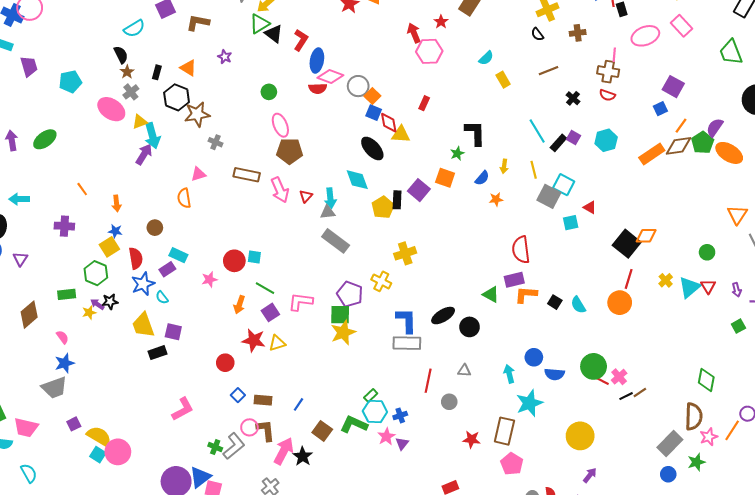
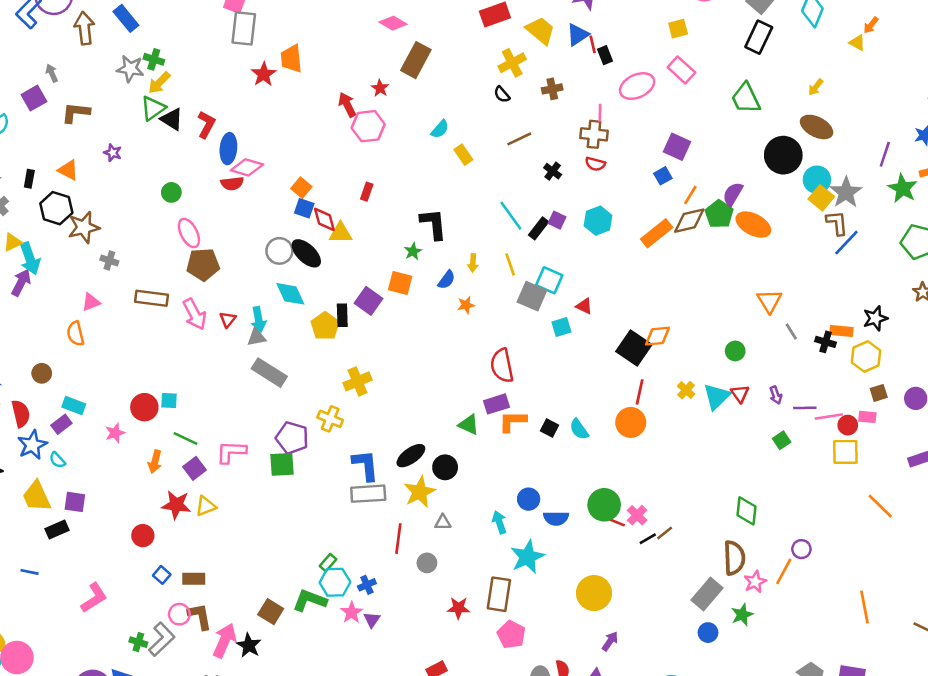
gray circle: (358, 86) -> (279, 251), moved
yellow star: (343, 332) -> (420, 492), moved
blue line: (299, 404) -> (30, 572), moved, turned 72

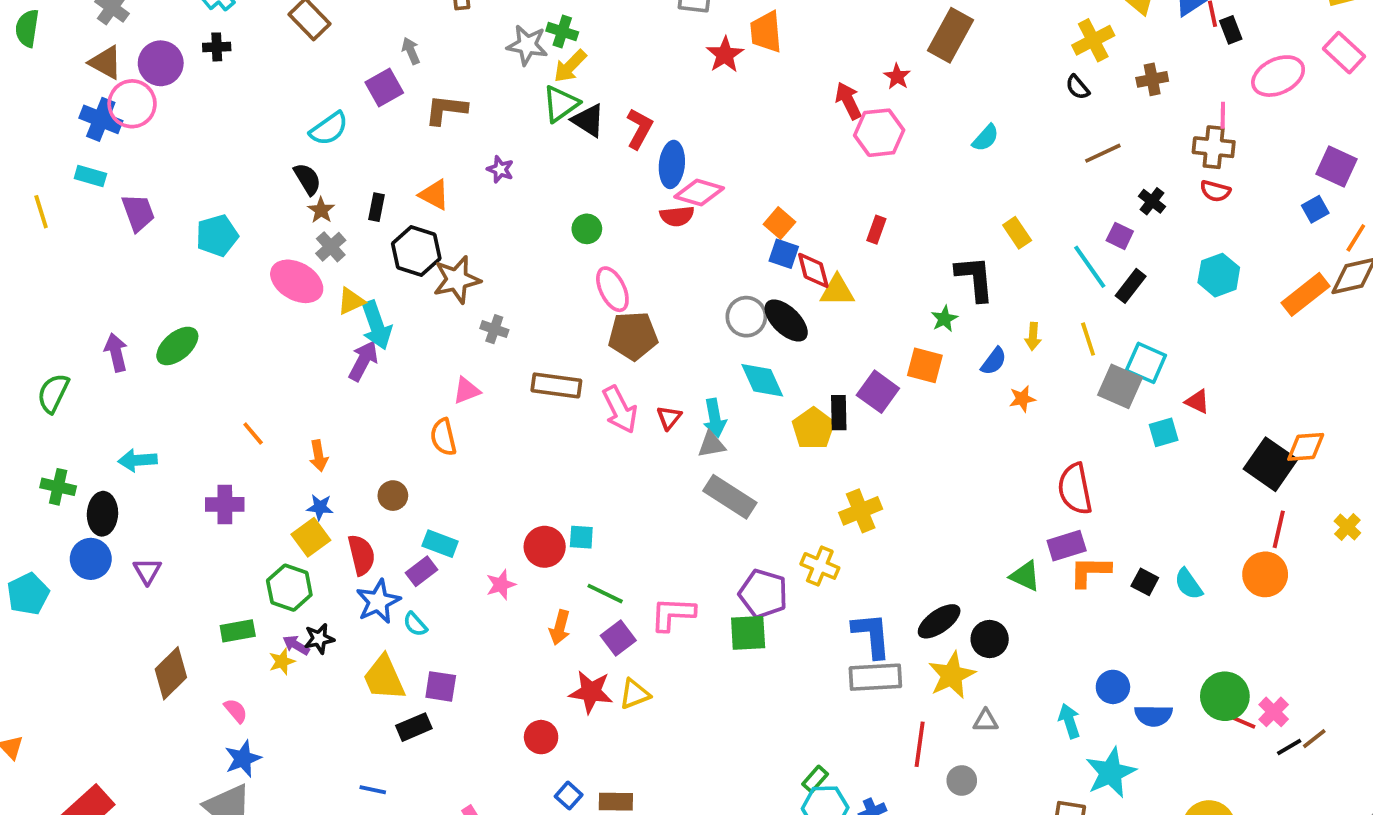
yellow rectangle: (463, 155) -> (1017, 233), moved
purple square: (557, 220) -> (1120, 236), moved

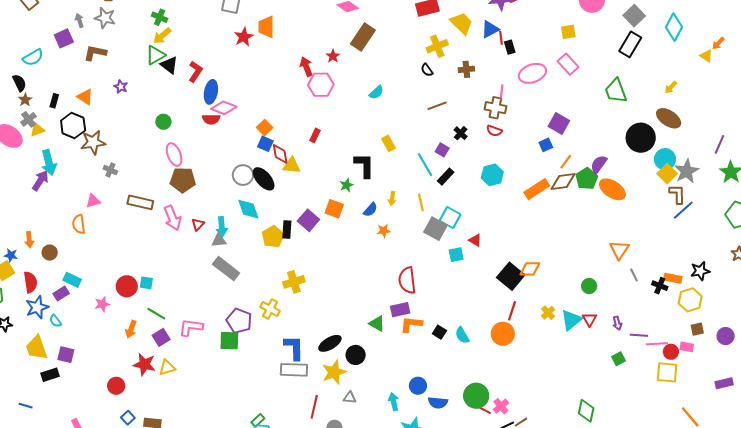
gray star: (527, 45) -> (105, 18), moved
yellow triangle: (351, 301) -> (37, 130), moved
orange arrow: (319, 456) -> (29, 240), moved

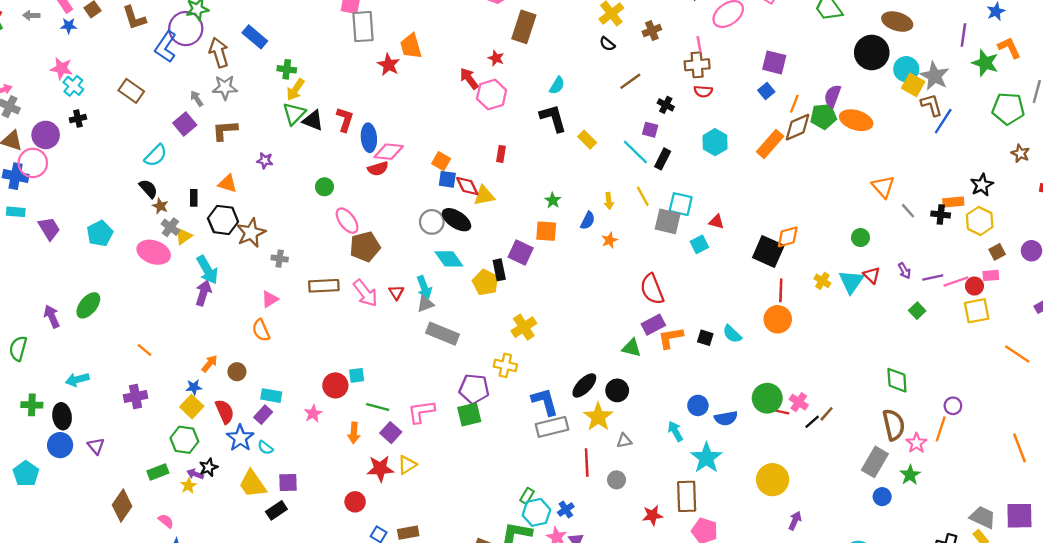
black L-shape: (364, 165) -> (553, 118), moved
green pentagon: (587, 179) -> (823, 116), turned -30
orange arrow: (29, 240) -> (210, 364), turned -119

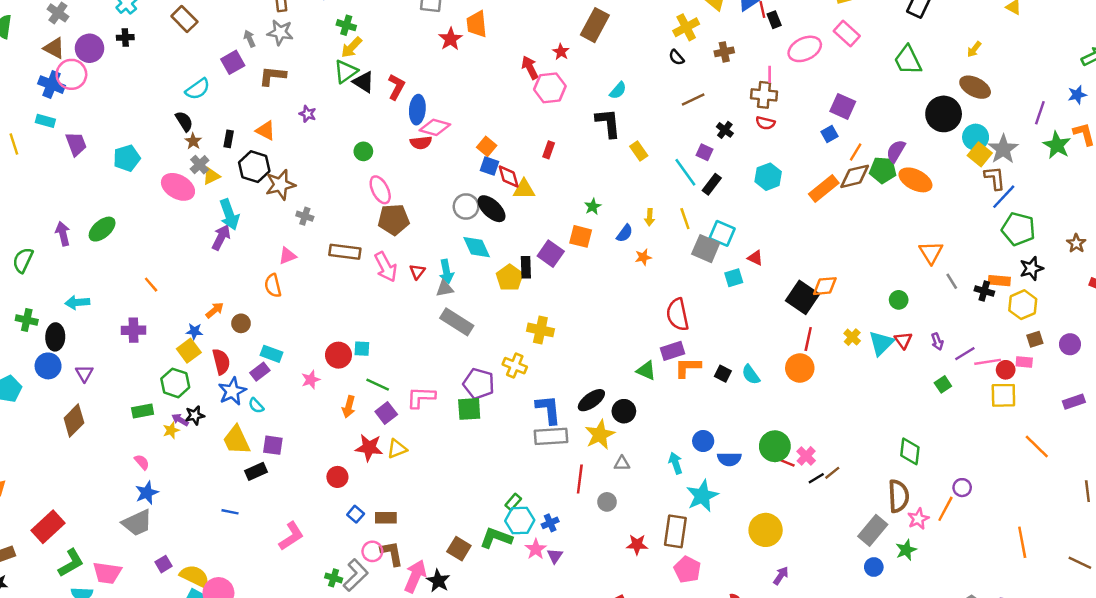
green pentagon: (1008, 109) -> (1018, 229), moved
purple line: (933, 278) -> (965, 354), turned -30
yellow cross: (524, 327) -> (540, 330), turned 35
brown diamond: (122, 506) -> (74, 421), moved

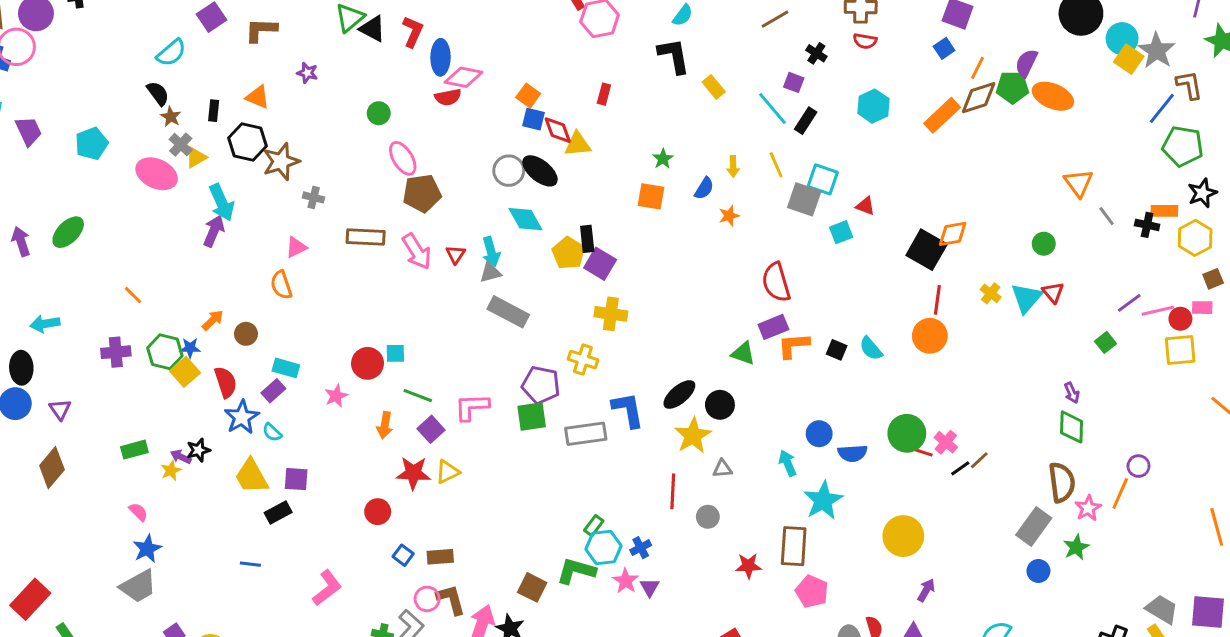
brown L-shape: (995, 178) -> (1189, 85), moved
purple square: (551, 254) -> (600, 264), moved
purple arrow: (937, 342) -> (1072, 393), moved
green hexagon: (175, 383) -> (165, 352), moved
gray rectangle: (551, 436) -> (586, 434), moved

